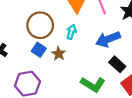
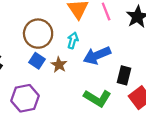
blue arrow: (108, 39) -> (97, 55), moved
black rectangle: (117, 64) -> (124, 75), turned 63

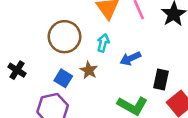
blue arrow: (97, 55) -> (130, 58), size x0.7
blue square: (37, 61) -> (63, 78), moved

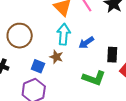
brown circle: (64, 37) -> (20, 36), moved
cyan arrow: (103, 43) -> (64, 34), size x1.5

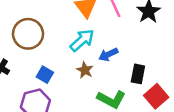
cyan arrow: (64, 34) -> (82, 40), turned 35
brown star: (56, 57) -> (85, 70), moved

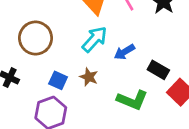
brown star: (85, 70) -> (89, 77), moved
black rectangle: (138, 74) -> (158, 70), turned -66

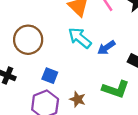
cyan arrow: (95, 39) -> (80, 38), turned -90
brown star: (89, 77) -> (78, 99), moved

